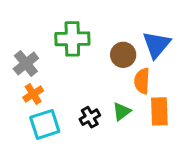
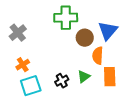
green cross: (72, 39) -> (66, 18), moved
gray cross: (26, 64) -> (18, 33), moved

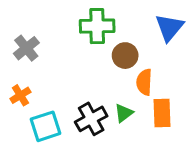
blue triangle: (108, 31) -> (169, 28), moved
orange cross: (23, 65) -> (20, 95), moved
black cross: (62, 81) -> (91, 119), size x1.5

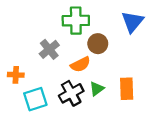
gray cross: (26, 48) -> (49, 49), moved
orange semicircle: (144, 82) -> (80, 64), moved, turned -120
orange cross: (20, 95) -> (16, 75), turned 35

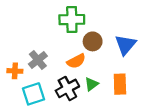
blue triangle: (132, 22) -> (125, 45), moved
gray cross: (49, 49) -> (38, 60), moved

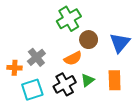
green cross: (72, 20) -> (69, 19), turned -30

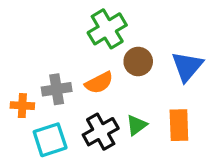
gray cross: (36, 57) -> (57, 89), turned 30
orange semicircle: (73, 58) -> (99, 83), moved

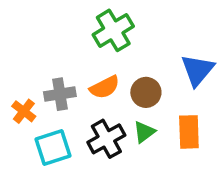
brown circle: (138, 62) -> (146, 92), moved
orange cross: (22, 106) -> (24, 111), turned 35

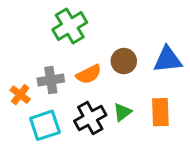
green cross: (113, 30) -> (70, 26), moved
blue triangle: (198, 70) -> (168, 60), turned 44
brown circle: (146, 92) -> (124, 61), moved

